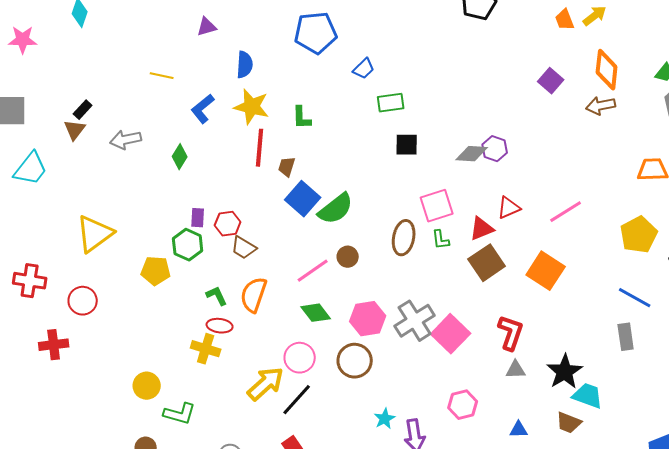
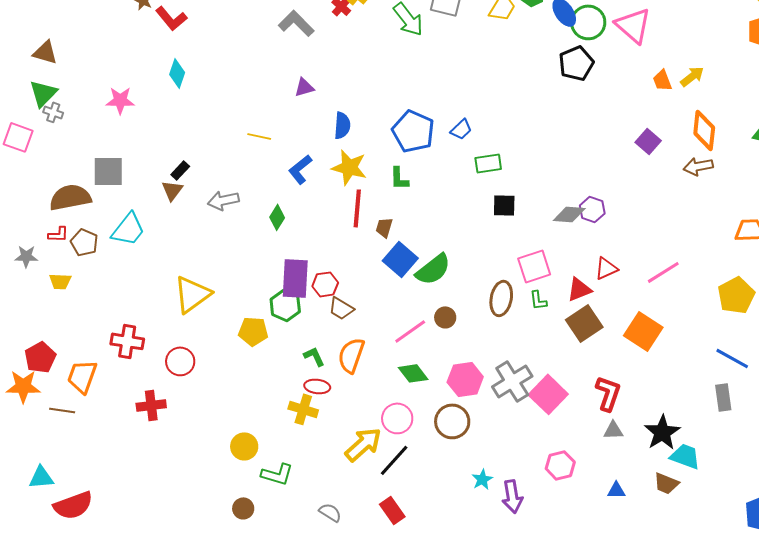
blue pentagon: (316, 33) -> (413, 131), moved, turned 30
purple rectangle: (198, 218) -> (295, 278), size x2.0

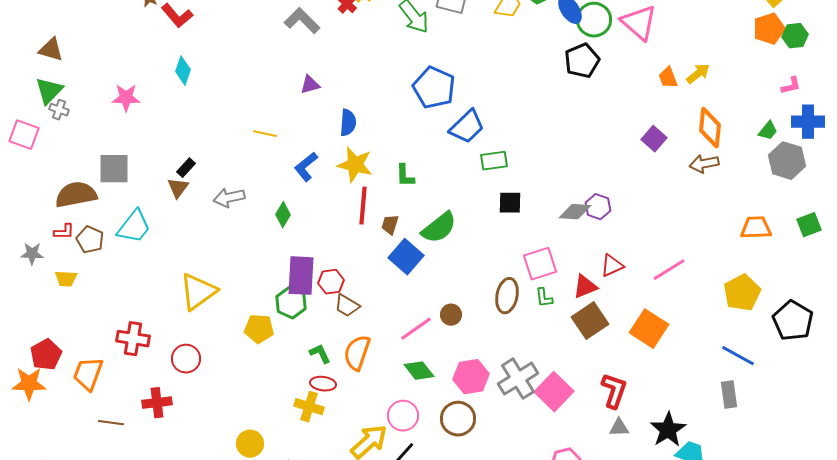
blue trapezoid: (461, 129) -> (467, 127), size x1.6
blue pentagon: (413, 131) -> (434, 88), moved
green semicircle: (433, 269) -> (439, 228), moved
brown line: (62, 410) -> (111, 423), moved

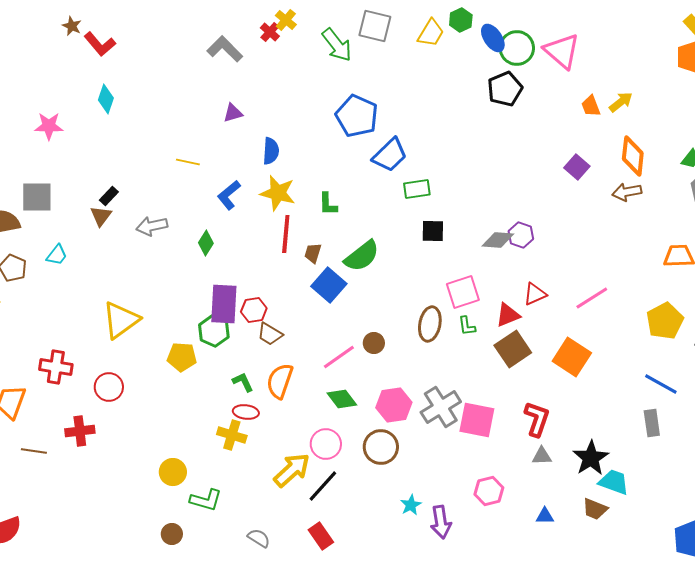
cyan trapezoid: (134, 227) -> (57, 255), size x0.6
pink square: (554, 392) -> (477, 420), turned -33

